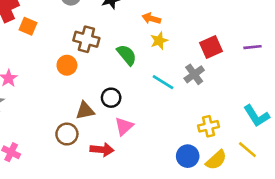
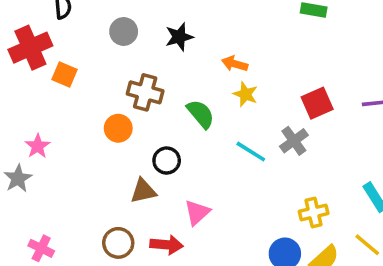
yellow star: (159, 41) -> (245, 94), turned -30
black circle: (111, 98) -> (167, 161), moved
brown circle: (67, 134) -> (118, 243), moved

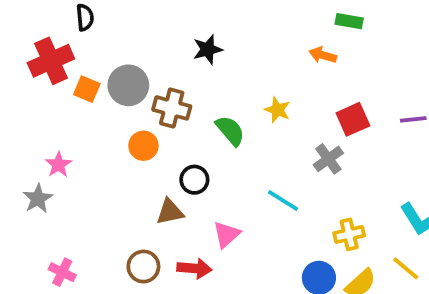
gray circle: (124, 31) -> (128, 85), moved, size x1.4
orange arrow: (235, 64) -> (323, 55), moved
cyan line: (251, 152) -> (283, 200), moved

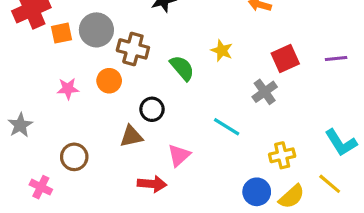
orange square: (87, 89) -> (62, 33), turned -35
pink star: (59, 165) -> (68, 89), moved, turned 30
brown circle: (143, 266) -> (74, 157), moved

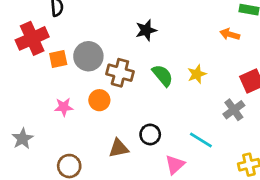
yellow star: (222, 51) -> (197, 74), turned 30
green semicircle: (182, 68) -> (163, 75), moved
black circle: (152, 109) -> (150, 134), moved
pink triangle: (179, 155) -> (175, 165), moved

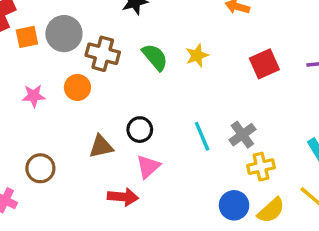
gray cross: (234, 110) -> (242, 135), moved
cyan line: (201, 140) -> (202, 136), turned 35
pink triangle: (175, 165) -> (148, 167), moved

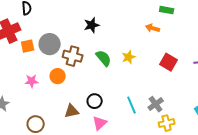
red square: (264, 64) -> (169, 62), turned -36

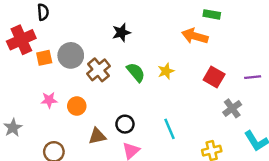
orange arrow: (153, 28) -> (195, 36), size x1.5
brown cross: (73, 56) -> (98, 70), turned 36
orange circle: (58, 76) -> (77, 106), moved
gray cross: (156, 104) -> (232, 108), moved

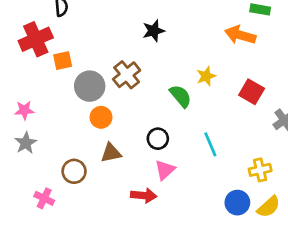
gray circle: (71, 55) -> (90, 86), moved
green semicircle: (136, 72) -> (181, 96), moved
red square: (214, 77) -> (252, 92), moved
pink star: (49, 100) -> (24, 110), moved
brown triangle: (97, 136) -> (111, 153), moved

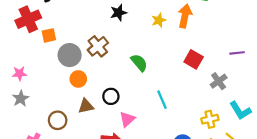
orange arrow: (240, 35) -> (185, 16), turned 85
yellow star: (206, 76) -> (159, 20), moved
black circle: (158, 139) -> (111, 96), moved
yellow cross: (260, 170) -> (210, 119), moved

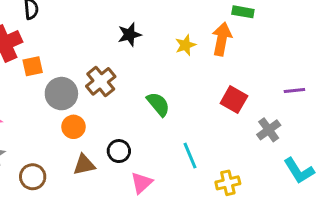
yellow cross: (210, 119) -> (228, 183), moved
brown circle: (58, 120) -> (33, 177), moved

